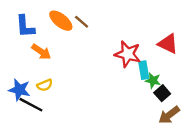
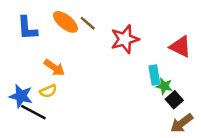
orange arrow: (41, 52) -> (54, 68), moved
red star: (128, 54) -> (125, 39), moved, turned -30

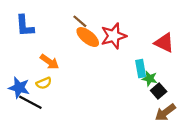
orange ellipse: (65, 22) -> (88, 37), moved

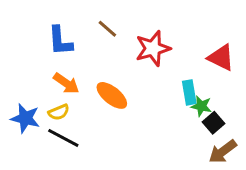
blue L-shape: (25, 26) -> (60, 41), moved
orange ellipse: (88, 37) -> (112, 95), moved
black line: (30, 102) -> (63, 138), moved

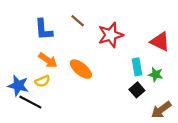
green star: (201, 106) -> (156, 75), moved
black square: (214, 123) -> (137, 90), moved
black line: (63, 138) -> (30, 102), moved

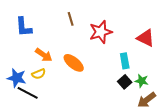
brown line: (78, 21) -> (71, 19), turned 32
blue L-shape: (44, 30) -> (24, 27), moved
green star: (156, 75) -> (142, 81), moved

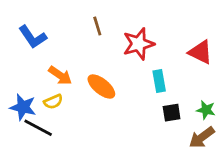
blue L-shape: (24, 27) -> (33, 37), turned -30
cyan rectangle: (125, 61) -> (159, 81), moved
green star: (142, 81) -> (206, 110), moved
black square: (125, 82) -> (172, 113), turned 32

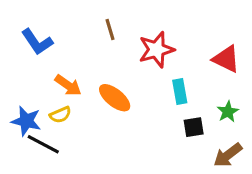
green star: (206, 110) -> (228, 112), moved, turned 30

